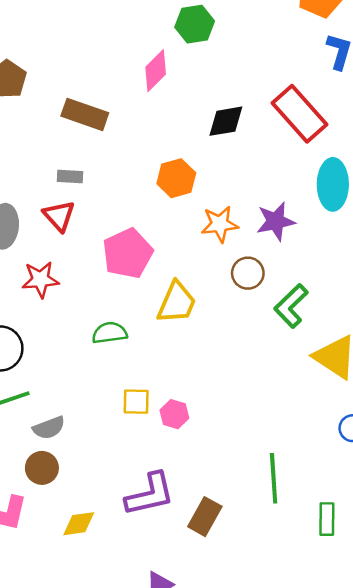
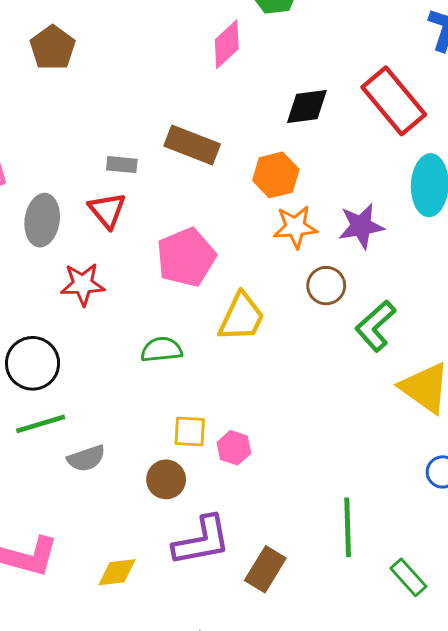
brown rectangle: (85, 114) -> (192, 145), moved
orange hexagon: (176, 178) -> (276, 175), moved
brown circle: (42, 468) -> (166, 479), moved
green rectangle: (327, 519) -> (408, 577), turned -44

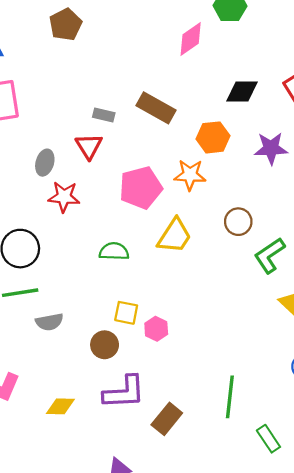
gray ellipse: (42, 220) -> (45, 163), moved, size x0.7
purple star: (361, 226) -> (271, 148), moved
orange star: (295, 227) -> (190, 175), moved

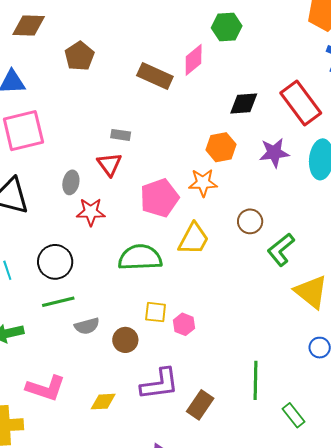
brown rectangle: (156, 108) -> (155, 76), moved
green semicircle: (114, 251) -> (140, 257), size x1.6
brown circle: (105, 345) -> (125, 340), moved

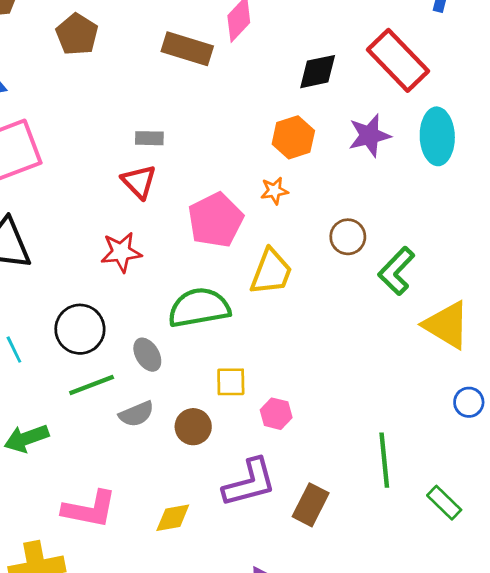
gray ellipse: (71, 182) -> (147, 355), moved, turned -35
orange star: (203, 183) -> (274, 191), size x0.7
pink hexagon: (184, 324) -> (276, 414), moved

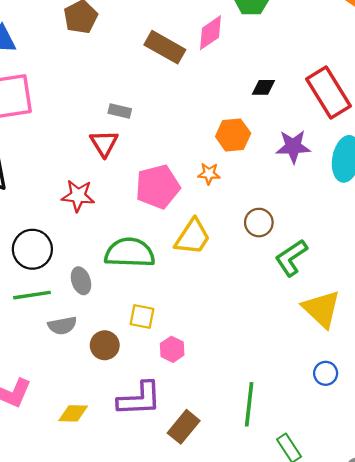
black diamond: (318, 72) -> (263, 87), size x0.7

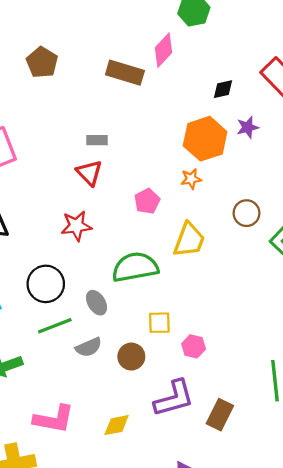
orange hexagon: (233, 135) -> (205, 139), size x1.4
purple star: (293, 147) -> (248, 127), moved, size x0.7
pink pentagon: (158, 187) -> (147, 201), size x0.6

